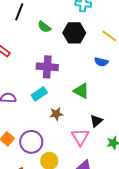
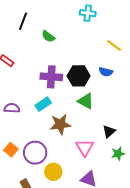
black hexagon: (74, 33) -> (79, 76), moved
brown star: (56, 114) -> (60, 124), size x1.5
black triangle: (96, 121) -> (109, 131), moved

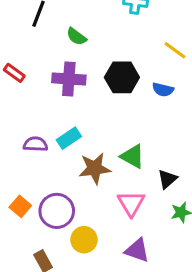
black hexagon: (79, 76) -> (122, 77), moved
purple cross: (51, 77) -> (69, 79), moved
green triangle: (86, 101) -> (133, 156), moved
purple semicircle: (12, 108) -> (35, 144), moved

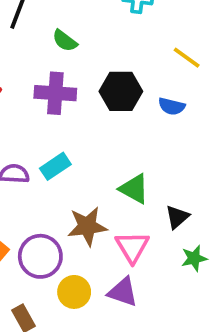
brown star: (95, 168) -> (87, 226), moved
purple triangle: (137, 250) -> (123, 292), moved

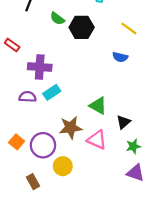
black hexagon: (121, 91) -> (82, 27), moved
purple cross: (55, 93) -> (40, 67), moved
pink triangle: (132, 247) -> (97, 140), turned -35
purple triangle: (123, 292) -> (136, 173), moved

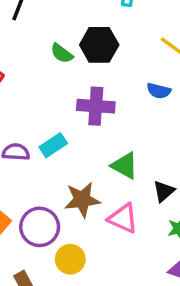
green semicircle: (57, 19) -> (62, 53), moved
purple cross: (40, 67) -> (96, 106), moved

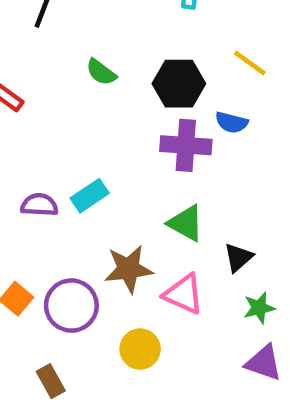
black hexagon: (99, 45) -> (179, 84), moved
purple cross: (96, 106) -> (186, 145), moved
yellow circle: (70, 259) -> (140, 349), moved

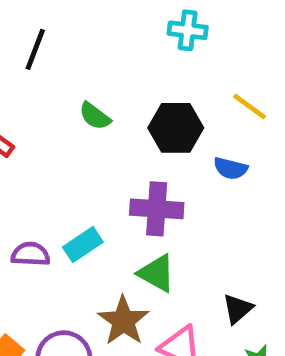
purple cross: (186, 145) -> (157, 209), moved
green triangle: (186, 223) -> (157, 273), moved
brown star: (129, 269) -> (123, 321), turned -30

